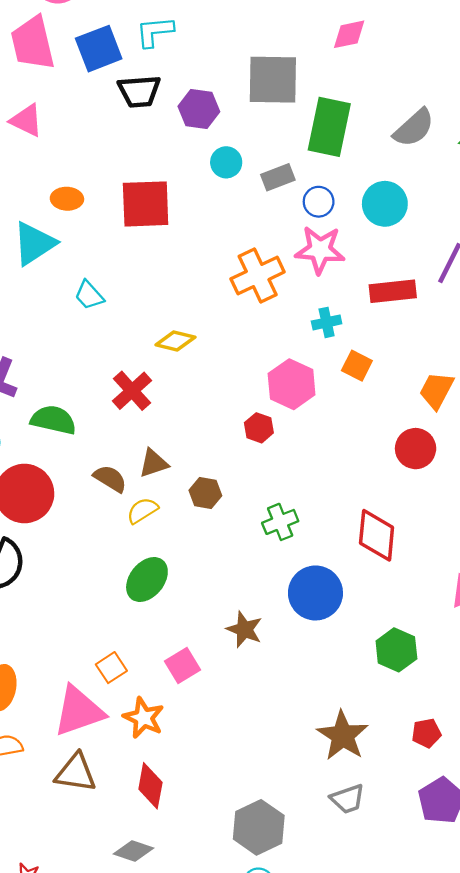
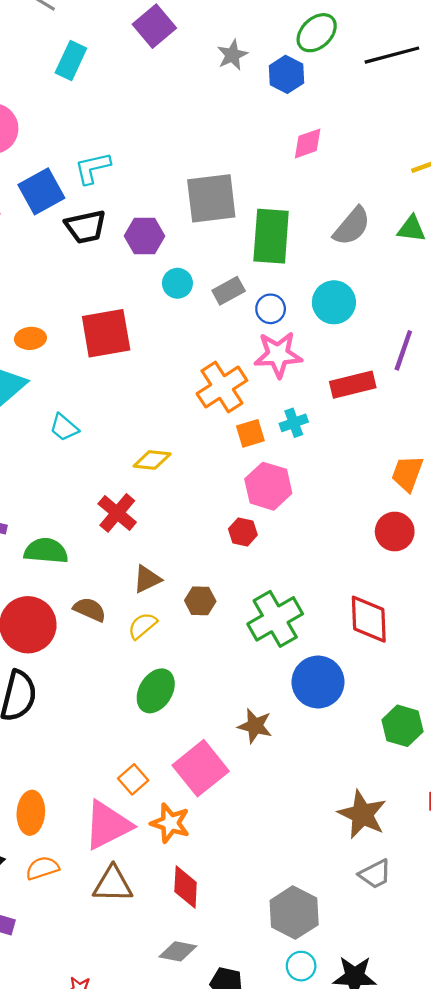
pink diamond: (349, 34) -> (308, 143), moved
orange square: (357, 366) -> (250, 433), moved, turned -36
brown semicircle: (110, 479) -> (90, 610), moved
green cross: (280, 522) -> (275, 619), size x1.6
pink square: (182, 665) -> (201, 768), size x1.6

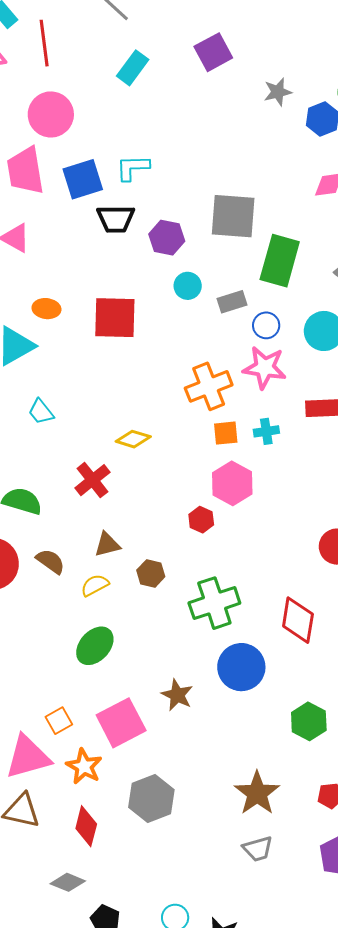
cyan trapezoid: (64, 427) -> (41, 412), moved
gray hexagon: (294, 913) -> (151, 798), moved

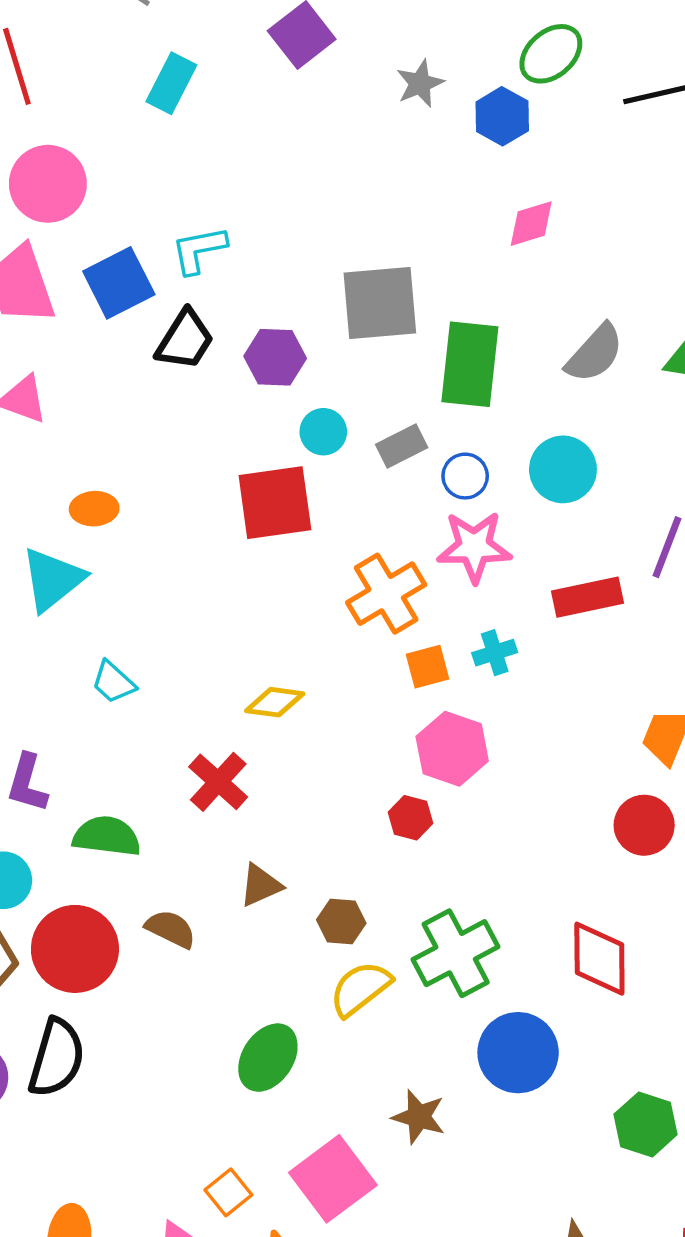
black trapezoid: (116, 219) -> (185, 340), turned -48
red square: (115, 318) -> (275, 503), moved
yellow semicircle: (95, 585) -> (360, 989), moved, size x1.4

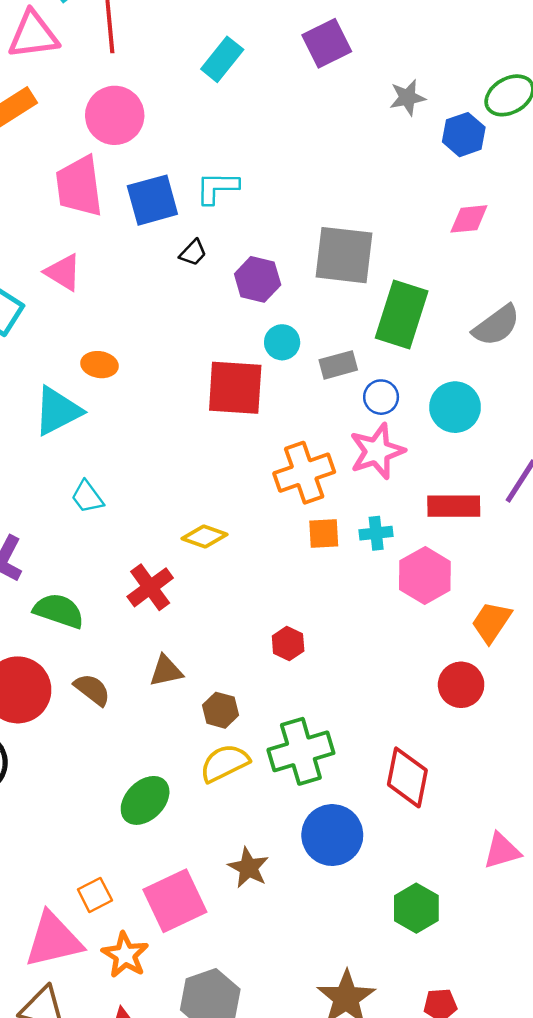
black trapezoid: (185, 340) -> (193, 253), size x0.6
pink star: (474, 547) -> (377, 451), turned -30
pink hexagon: (452, 749) -> (425, 576), moved

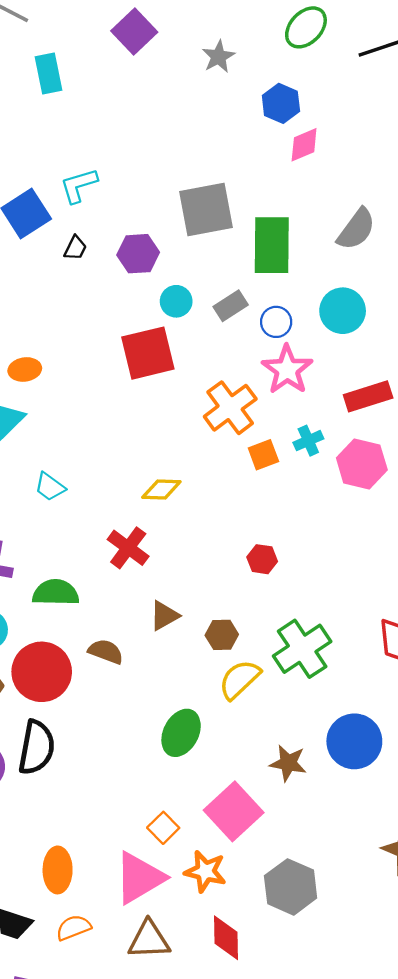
cyan rectangle: (222, 59) -> (49, 73), turned -33
blue hexagon: (464, 135) -> (281, 103), moved
blue circle: (332, 835) -> (354, 741), moved

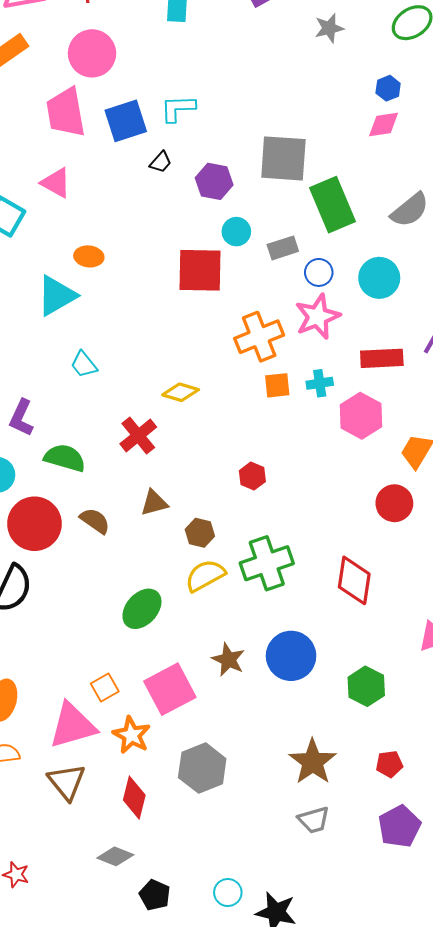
blue hexagon: (281, 103) -> (388, 88), moved, size x0.7
green rectangle: (272, 245) -> (332, 205), turned -38
brown triangle: (149, 940) -> (67, 782), turned 39

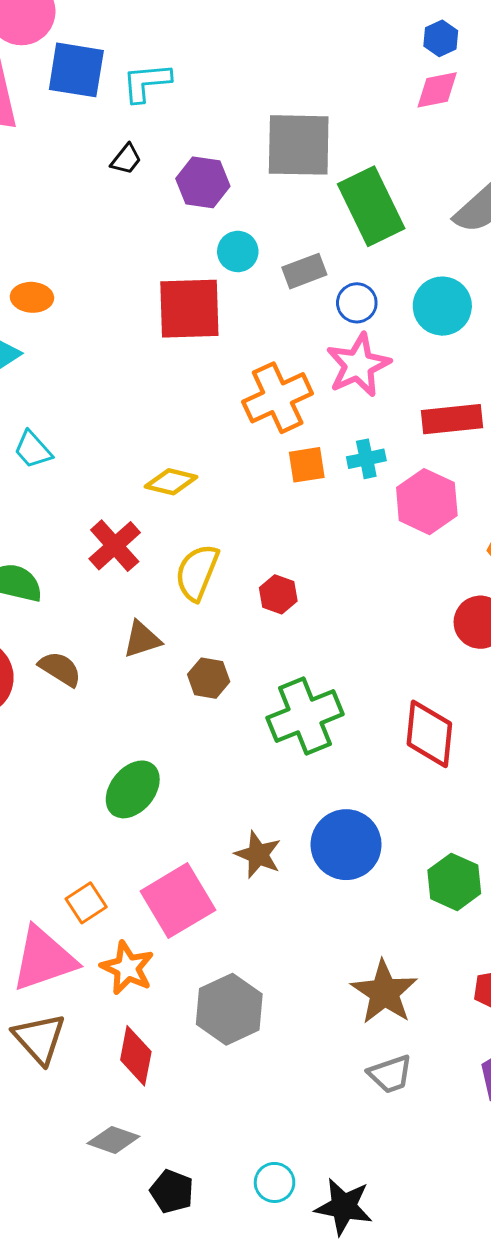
blue square: (126, 121) -> (76, 70), moved, turned 30
yellow semicircle: (205, 576) -> (197, 572), moved, turned -36

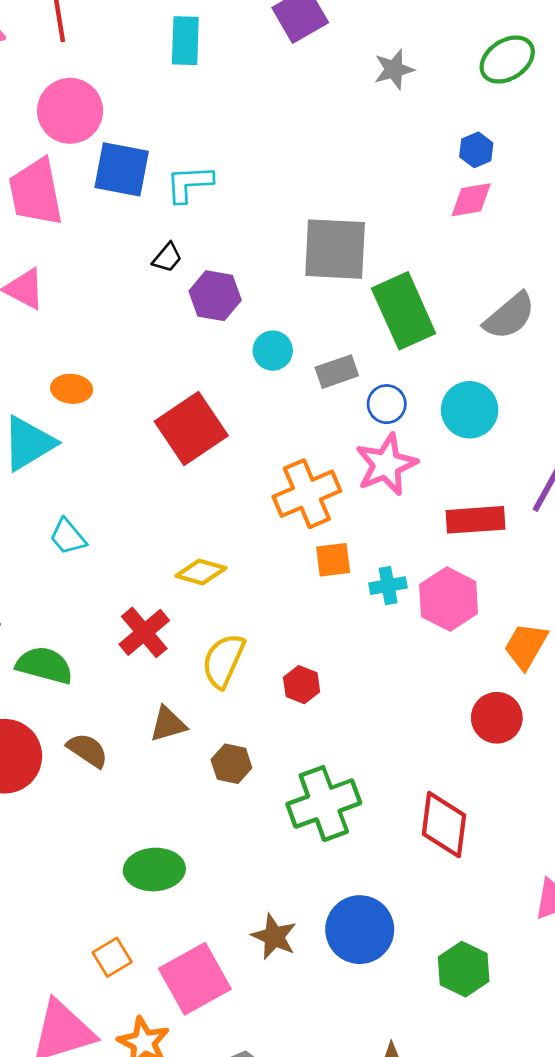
purple hexagon: (203, 182) -> (215, 296), moved
red square: (189, 309) -> (191, 429), moved, turned -34
cyan cross: (366, 459) -> (388, 586), moved
green ellipse: (133, 789) -> (154, 870), turned 46
orange square: (86, 903) -> (112, 957), moved

